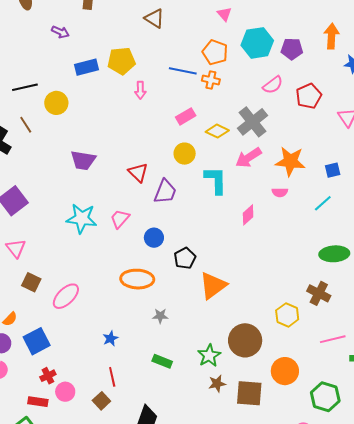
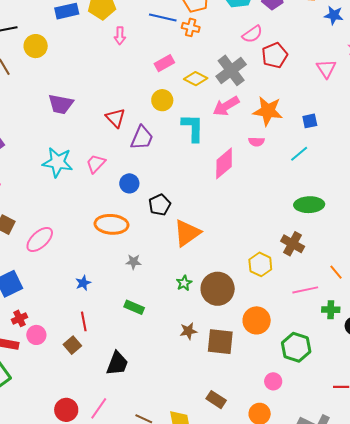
red pentagon: (309, 96) -> (275, 55), moved
pink diamond: (248, 215) -> (224, 163), size x1.5
green star: (209, 356) -> (184, 283), moved, size x0.7

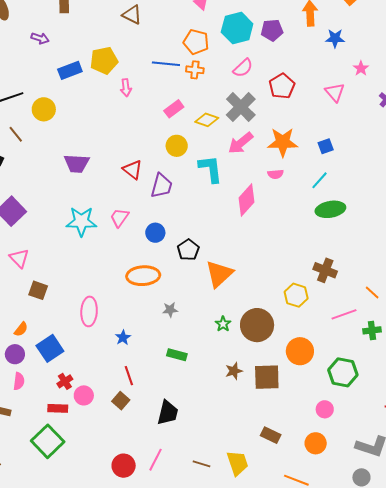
pink semicircle: (252, 34) -> (243, 68), moved
green ellipse: (309, 205) -> (330, 209), moved
pink ellipse: (40, 239) -> (89, 311), moved, turned -36

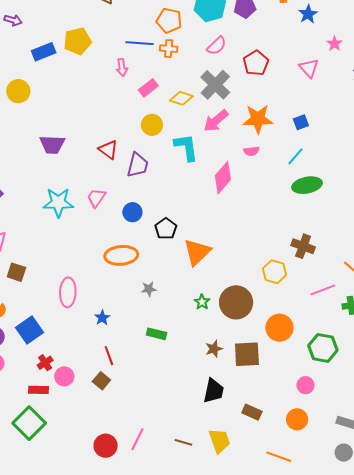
blue star: (335, 38) -> (308, 14), turned -30
pink arrow: (126, 88) -> (122, 67), moved
black trapezoid: (168, 413) -> (214, 391), moved

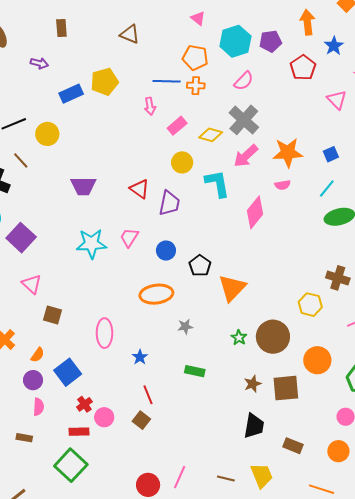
red pentagon: (256, 63) -> (303, 68), moved

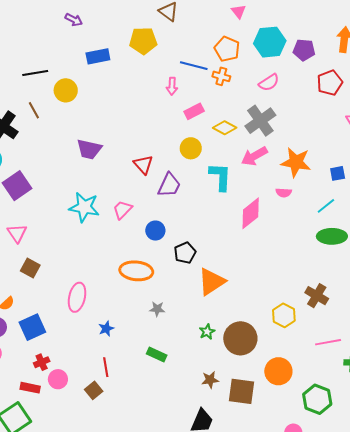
yellow pentagon: (104, 82) -> (143, 41), moved

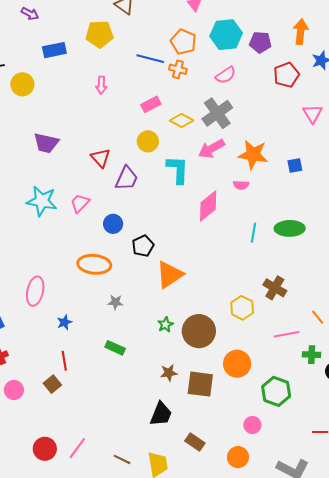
pink arrow: (172, 86) -> (101, 85), moved
cyan line: (326, 206) -> (253, 233), moved, turned -42
pink circle: (58, 379) -> (14, 390), moved

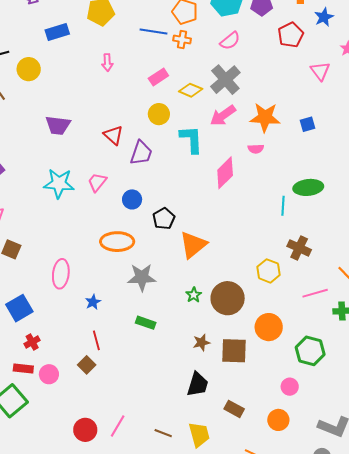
cyan line: (253, 233) -> (283, 206), moved
gray star: (115, 302) -> (142, 277), size x1.8

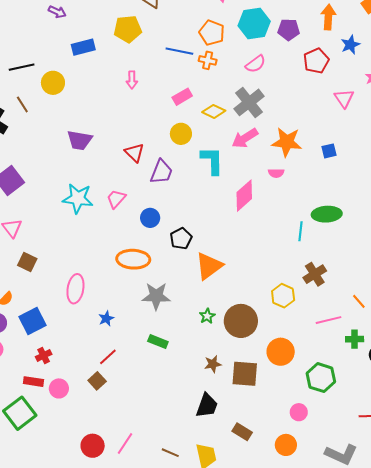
brown cross: (299, 248) -> (315, 274), turned 30
red line: (96, 340) -> (108, 357), turned 60

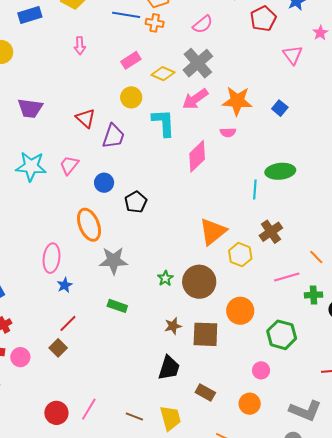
blue square: (329, 151) -> (280, 108), turned -35
orange ellipse: (133, 259) -> (89, 225), turned 68
orange triangle: (209, 266) -> (213, 232), moved
pink ellipse: (75, 289) -> (52, 258), moved

